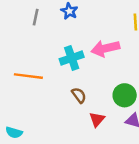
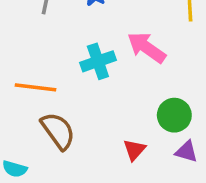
pink arrow: (105, 48) -> (147, 47), turned 48
brown semicircle: (79, 95) -> (58, 131), moved, size x1.6

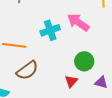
green circle: (174, 115) -> (84, 61), moved
brown semicircle: (58, 131) -> (27, 70), turned 90

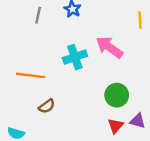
brown semicircle: (27, 70) -> (47, 106), size x0.6
red triangle: (71, 81) -> (115, 126), moved

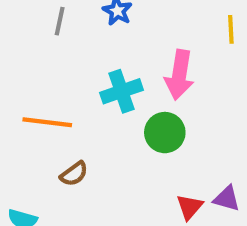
pink arrow: (109, 47) -> (179, 75), turned -116
green circle: (117, 95) -> (165, 133), moved

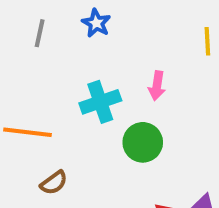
pink arrow: (179, 75) -> (157, 86), size x0.6

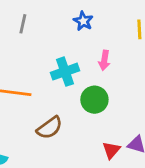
blue star: (96, 23) -> (83, 21), moved
brown semicircle: (54, 183) -> (50, 128), moved, size x1.4

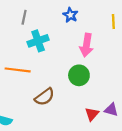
pink arrow: (104, 60) -> (87, 45), size x1.5
cyan cross: (65, 72) -> (38, 41), moved

